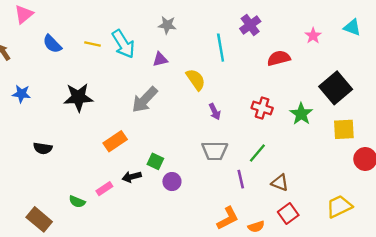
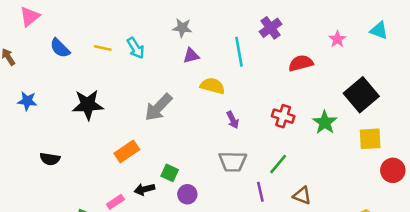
cyan arrow: (123, 44) -> (136, 48), size x0.7
purple triangle: (160, 59) -> (191, 56), moved
yellow semicircle: (196, 80) -> (213, 86), turned -40

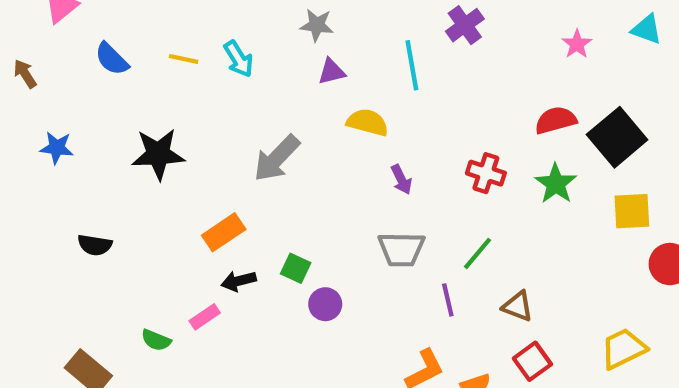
red semicircle: (301, 63) -> (556, 120), moved
black arrow: (144, 189) -> (239, 281), moved

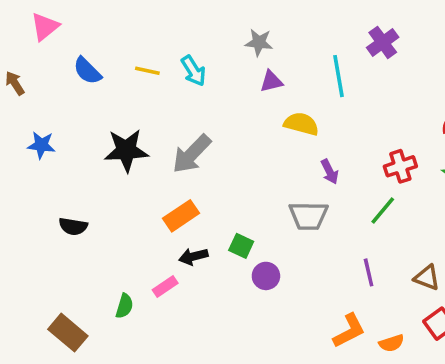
gray arrow: (277, 158) -> (192, 154), moved
red cross: (486, 173) -> (400, 166), turned -36
gray trapezoid: (401, 249) -> (308, 216), moved
green line: (477, 253) -> (383, 210), moved
green semicircle: (156, 340) -> (124, 306), turned -95

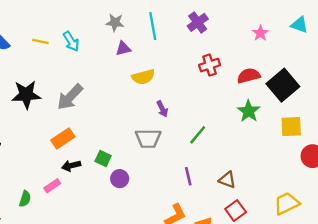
cyan line: (338, 76) -> (153, 26), moved
yellow semicircle: (301, 124) -> (143, 77), turned 150
red cross: (400, 166) -> (210, 65), moved

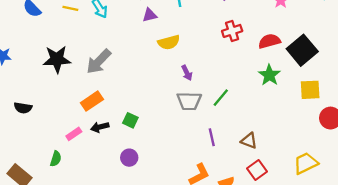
gray trapezoid: (148, 138) -> (189, 101), moved
purple circle: (120, 179) -> (129, 158), moved
pink rectangle: (52, 186) -> (74, 134), moved

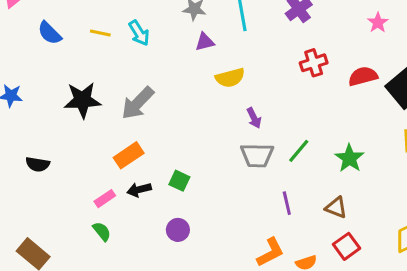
green star: (269, 75) -> (349, 158), moved
green semicircle: (56, 159) -> (102, 231), moved, turned -56

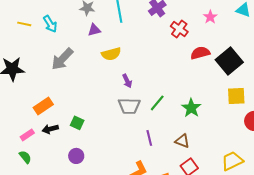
red cross: (314, 63) -> (179, 29), moved, turned -36
gray arrow: (138, 103) -> (62, 59), moved

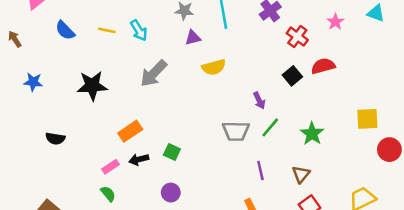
black square: (229, 61) -> (292, 76), moved, size x0.6
purple arrow: (127, 81) -> (259, 100), moved
brown triangle: (182, 141) -> (301, 174), turned 49

